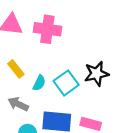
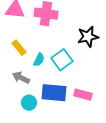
black star: (97, 74) -> (88, 37), moved

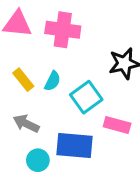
cyan semicircle: (39, 60) -> (53, 81), moved
pink rectangle: (83, 95) -> (117, 125), moved

